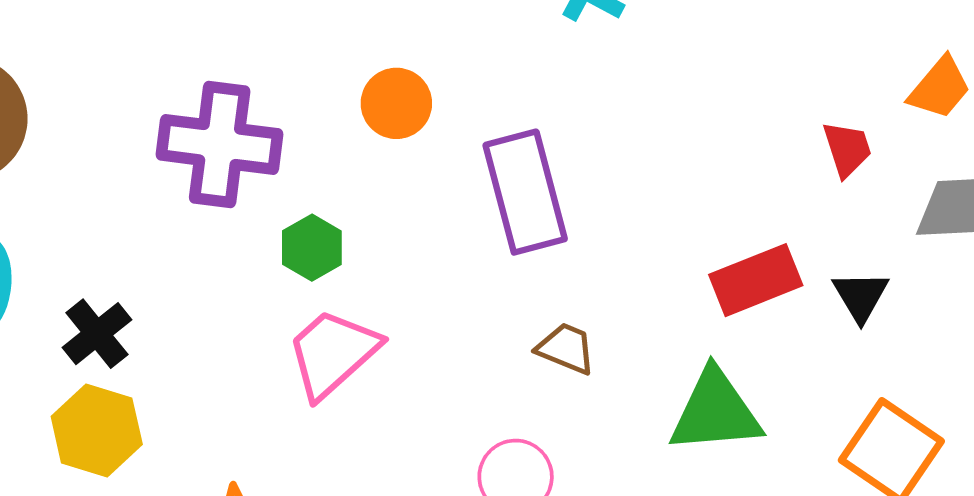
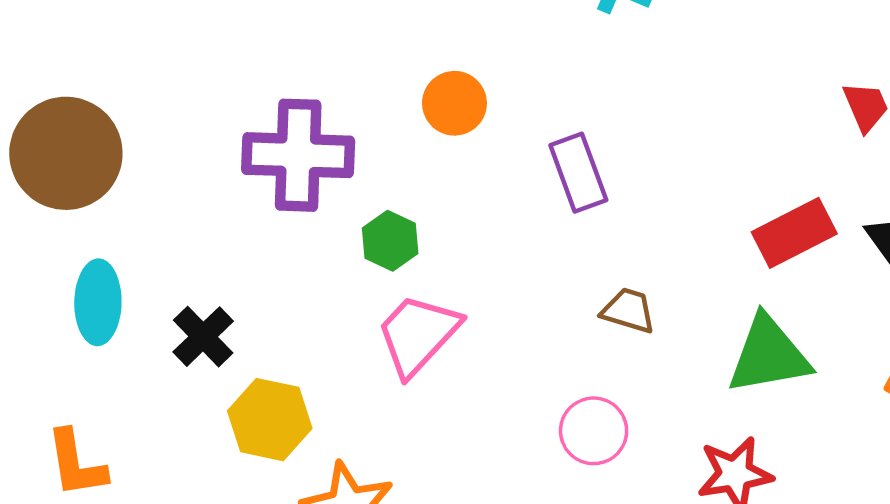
purple rectangle: (525, 192) -> (578, 173), size x0.7
yellow hexagon: (97, 430) -> (270, 420), moved

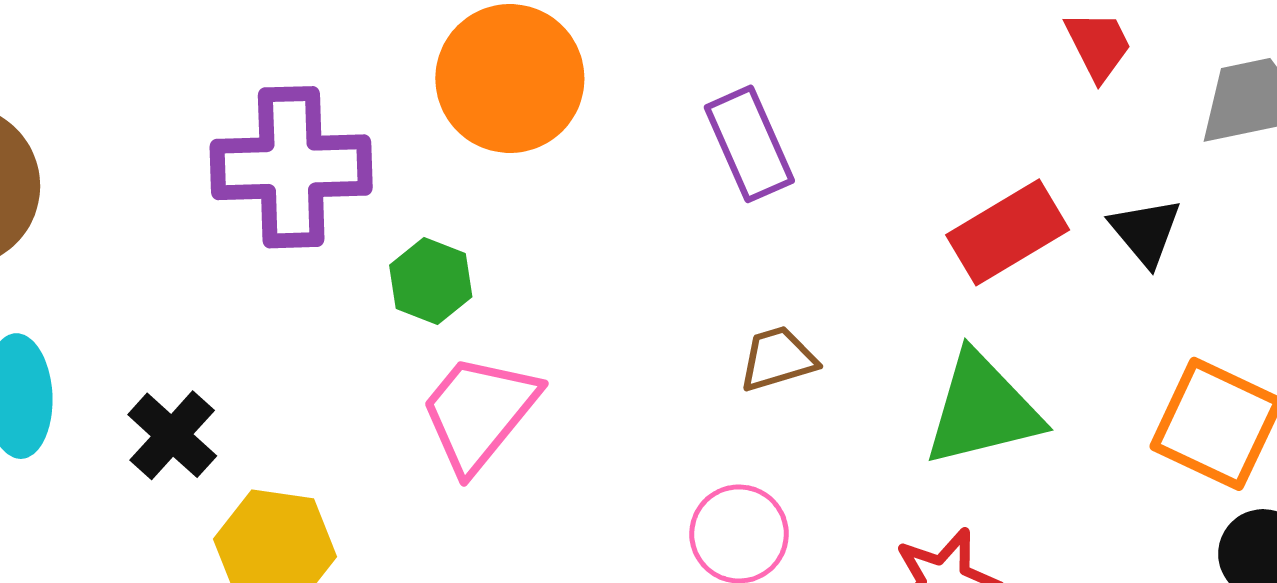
orange circle: (454, 103) -> (510, 79), size x1.6
purple rectangle: (578, 173) -> (749, 144), moved
brown trapezoid: (628, 311) -> (778, 359), turned -30

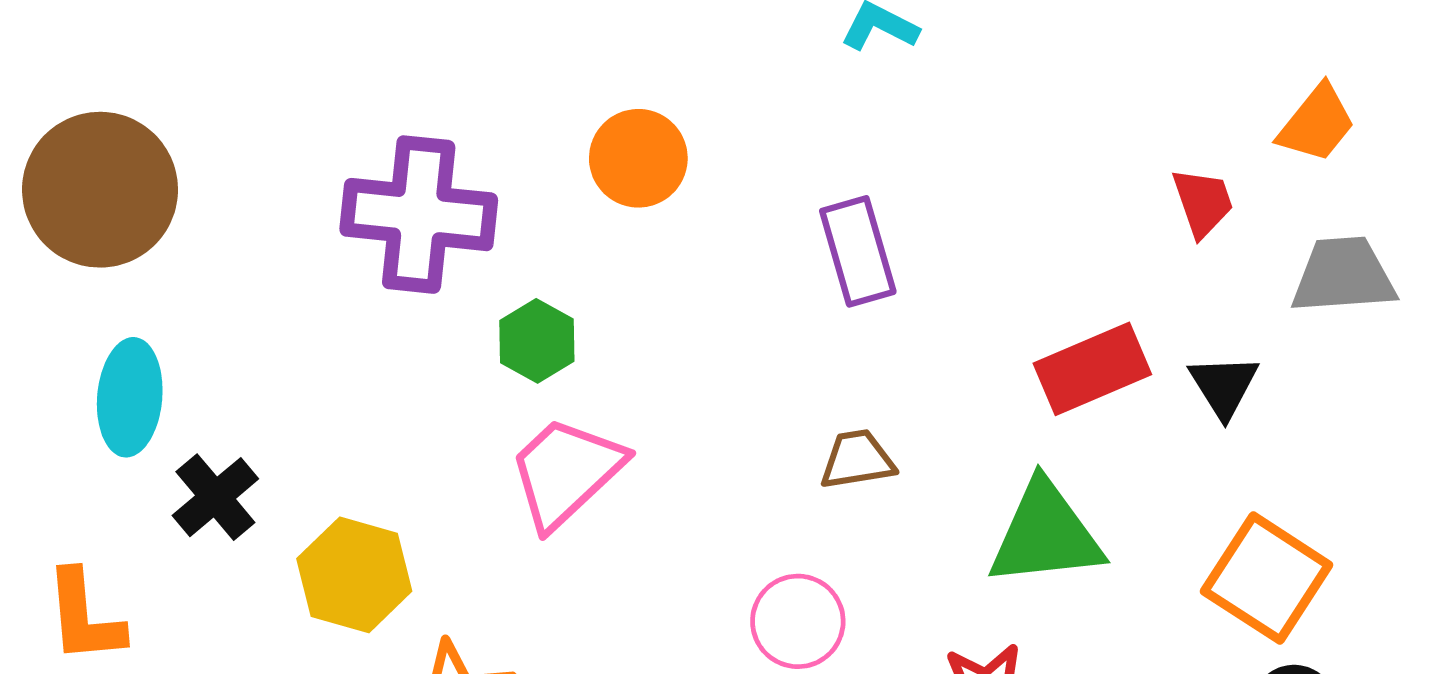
orange circle: (510, 79) -> (638, 158), size x0.7
black cross: (172, 435) -> (215, 497), moved

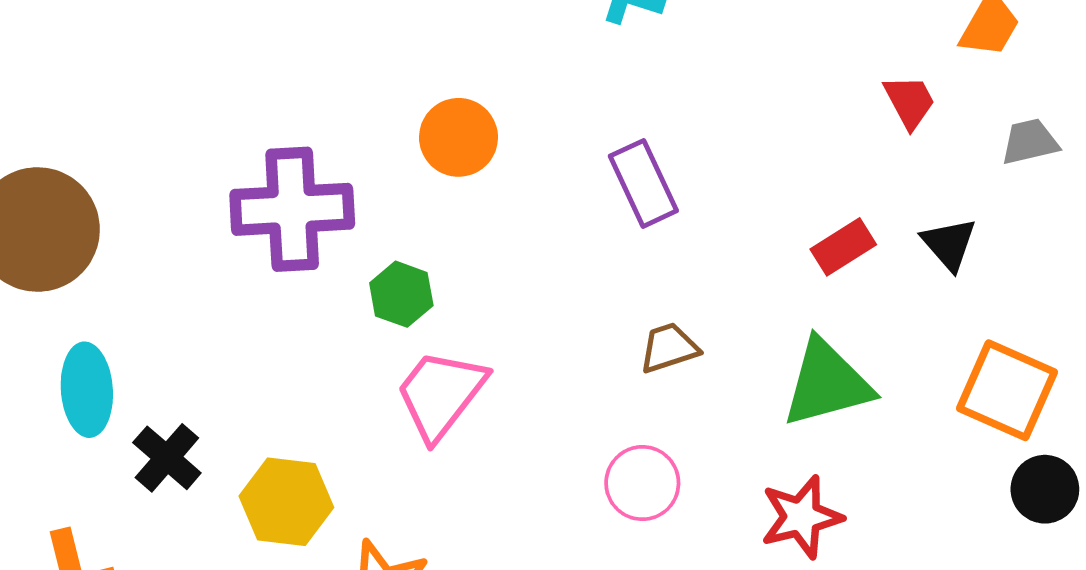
gray trapezoid: (1343, 275) -> (1030, 142), size x0.7
red rectangle: (1092, 369) -> (843, 247), size x0.7

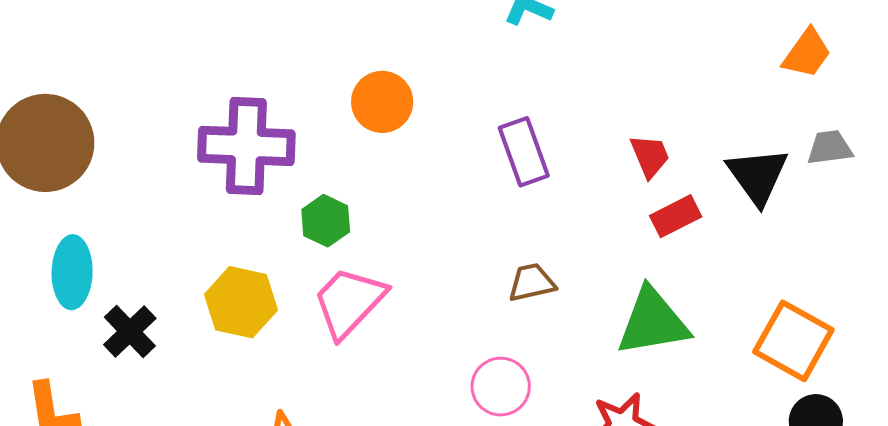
red trapezoid: (910, 102) -> (650, 156), moved
black triangle: (949, 244) -> (758, 176), moved, size x1.4
yellow hexagon: (286, 502) -> (241, 302), moved

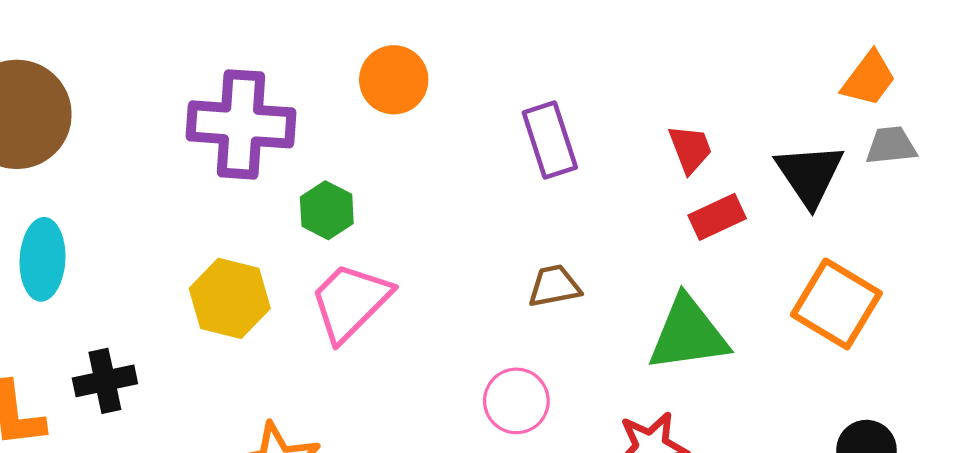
orange trapezoid: (807, 53) -> (869, 79), moved
black cross: (130, 331) -> (105, 381), moved, turned 30
orange square: (793, 341) -> (836, 304), moved

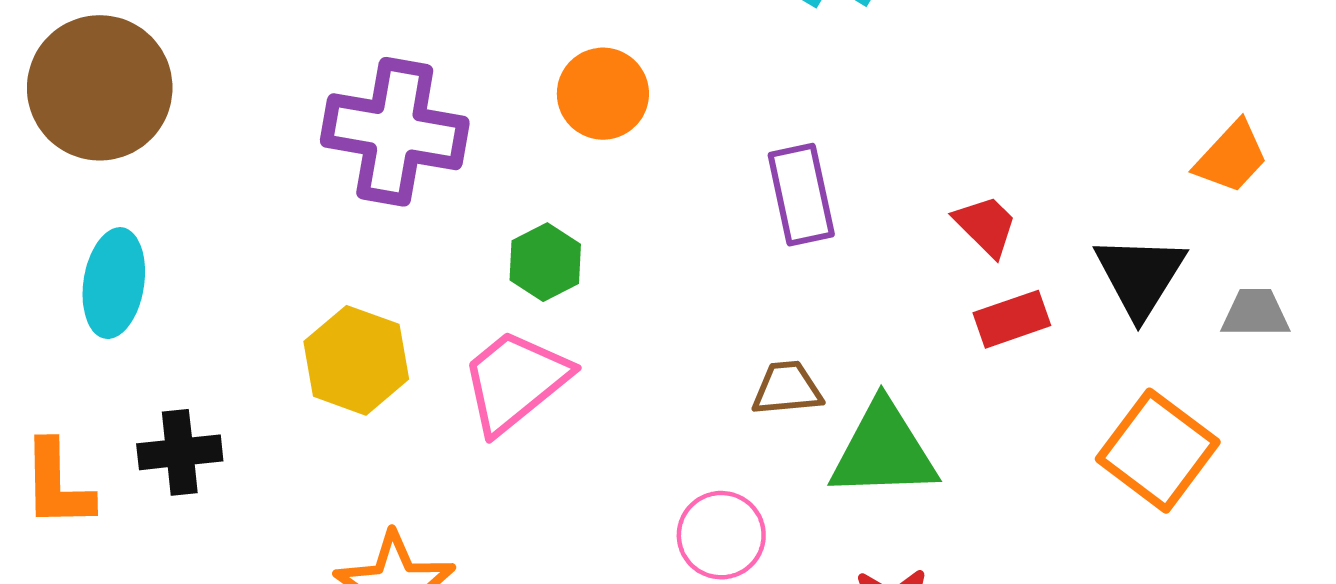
gray trapezoid: (891, 146) -> (1255, 313), moved
red trapezoid: (690, 149) -> (986, 226), turned -30
green hexagon: (327, 210) -> (545, 262), moved
green triangle: (688, 334) -> (884, 451), moved

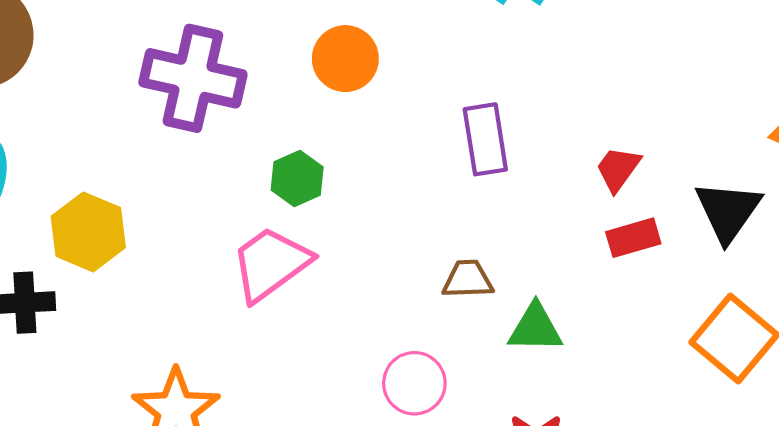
red trapezoid: (986, 226) -> (618, 169), turned -102
yellow hexagon: (356, 360) -> (88, 232), moved
green triangle: (884, 451) -> (535, 328), size x0.7

